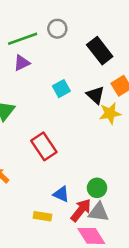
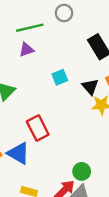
gray circle: (57, 29) -> (64, 13), moved
blue triangle: (61, 194) -> (18, 153), moved, size x1.5

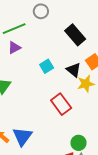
red rectangle: (38, 128) -> (61, 104), moved
blue triangle: (18, 153) -> (22, 137), turned 45

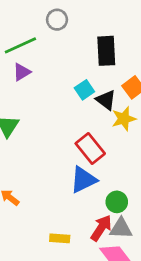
black rectangle: (75, 35) -> (106, 51), turned 40
cyan square: (47, 66) -> (84, 90), moved
blue triangle: (22, 137) -> (83, 180), moved, turned 30

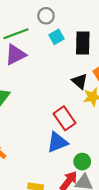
purple triangle: (22, 72) -> (15, 55), size x1.5
cyan square: (84, 90) -> (56, 37), moved

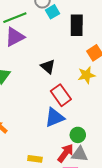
cyan square: (56, 37) -> (52, 12), moved
black triangle: (80, 81) -> (48, 67), moved

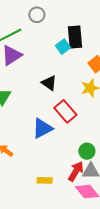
cyan square: (52, 12) -> (63, 47), moved
blue triangle: (55, 117) -> (42, 128), moved

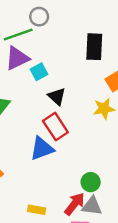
gray circle: (37, 15) -> (39, 17), moved
cyan square: (63, 47) -> (39, 72), moved
red rectangle: (65, 111) -> (55, 127), moved

